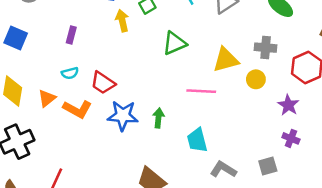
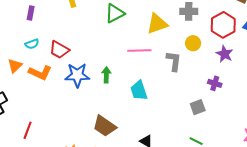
yellow circle: (256, 79) -> (193, 43), moved
purple star: (288, 105) -> (225, 54), moved
gray L-shape: (223, 169) -> (174, 61), moved, turned 70

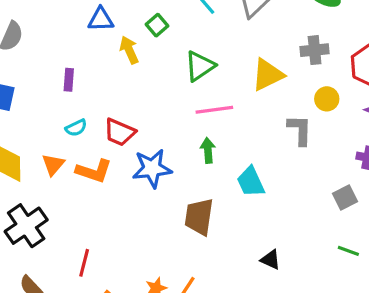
pink line: (139, 50) -> (214, 110), moved
green arrow: (106, 75) -> (208, 150), moved
brown trapezoid: (104, 126) -> (199, 217), moved, turned 70

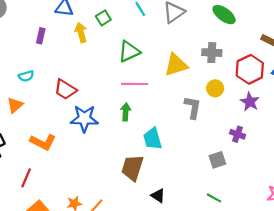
purple rectangle: (69, 80) -> (41, 36), moved
cyan semicircle: (76, 128) -> (26, 76), moved
orange L-shape: (94, 171) -> (43, 142), moved
brown trapezoid: (199, 217) -> (132, 168), moved

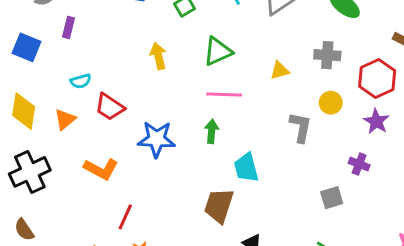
yellow arrow: (81, 32) -> (158, 56), moved
purple rectangle: (41, 36) -> (68, 27), moved
yellow triangle: (176, 65) -> (280, 70), size x0.6
red trapezoid: (65, 89) -> (110, 107), moved
red line: (26, 178) -> (125, 217), moved

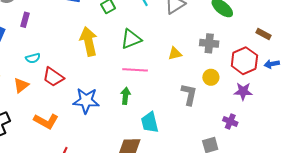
yellow arrow: (158, 56) -> (89, 41), size x1.5
purple star: (376, 121) -> (243, 91), turned -30

